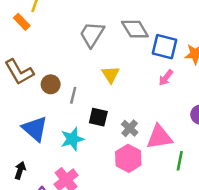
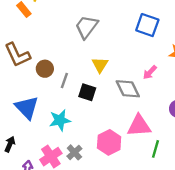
gray diamond: (135, 29) -> (128, 89), moved
blue square: (165, 47) -> (147, 25), moved
black square: (98, 117) -> (87, 92), moved
gray cross: (130, 128) -> (74, 152), moved

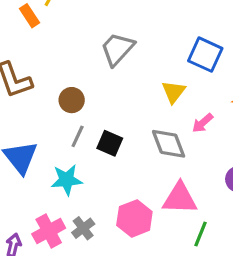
yellow triangle: (100, 65) -> (173, 92), moved
brown circle: (45, 69) -> (72, 100), moved
gray line: (64, 81) -> (78, 136), moved

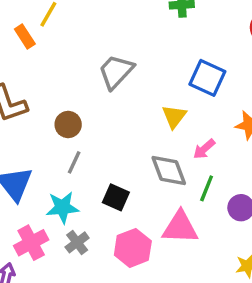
black square: (110, 143) -> (116, 197), moved
gray cross: (83, 228) -> (77, 242), moved
pink cross: (49, 231) -> (31, 243), moved
green line: (200, 234) -> (207, 188), moved

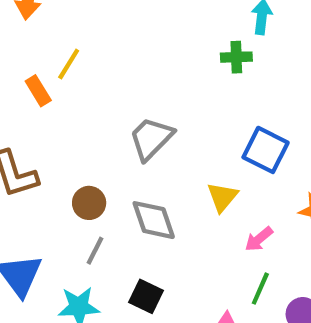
gray diamond: (169, 170) -> (154, 220), moved

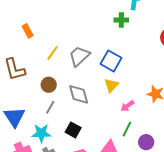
yellow line: (69, 64) -> (53, 53), moved
blue square: (266, 150) -> (111, 61), moved

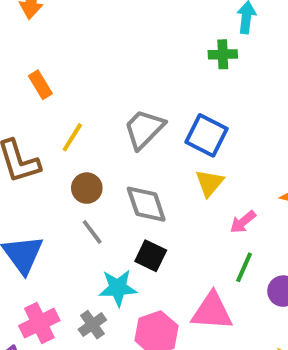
yellow line: (53, 53) -> (72, 137), moved
gray line: (50, 107) -> (92, 232), turned -64
black square: (73, 130) -> (151, 256), moved
cyan star: (41, 133) -> (118, 288), moved

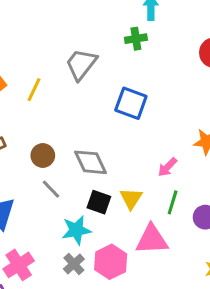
gray trapezoid: (144, 129) -> (81, 64), moved
yellow line: (72, 137) -> (34, 90), moved
yellow triangle: (209, 183) -> (131, 198), moved
gray cross: (92, 325) -> (74, 264), moved

